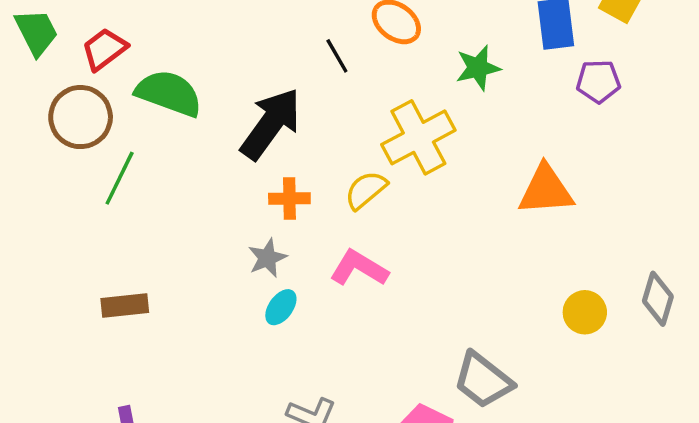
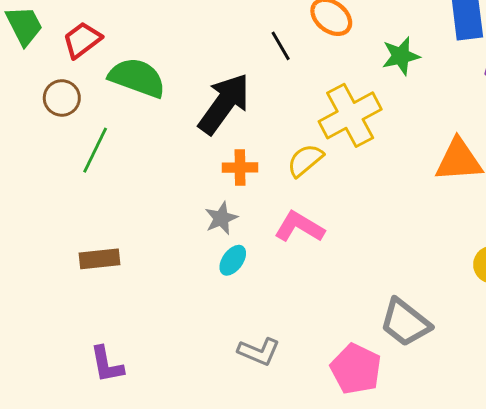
brown circle: (81, 117) -> (62, 98), size x0.7

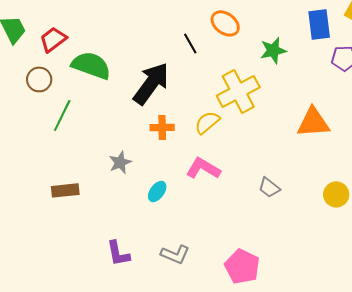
gray star: (221, 218) -> (120, 162), moved
gray trapezoid: (405, 323) -> (269, 187), moved, size x0.6
purple L-shape: (107, 365) -> (118, 253), moved

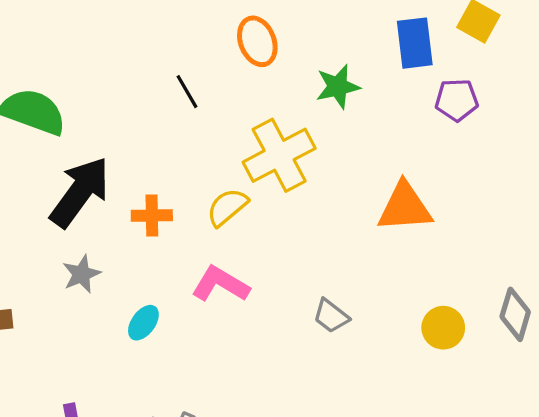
orange ellipse: (225, 23) -> (257, 41), turned 32
black line: (190, 43) -> (187, 92), moved
black arrow: (151, 83) -> (80, 192), moved

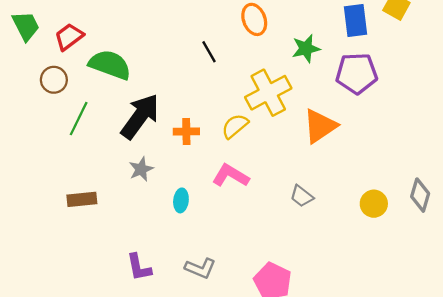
purple pentagon: (457, 100) -> (357, 73), moved, size x1.5
orange triangle: (405, 207) -> (320, 126), moved, turned -30
cyan ellipse: (143, 323) -> (181, 200), turned -30

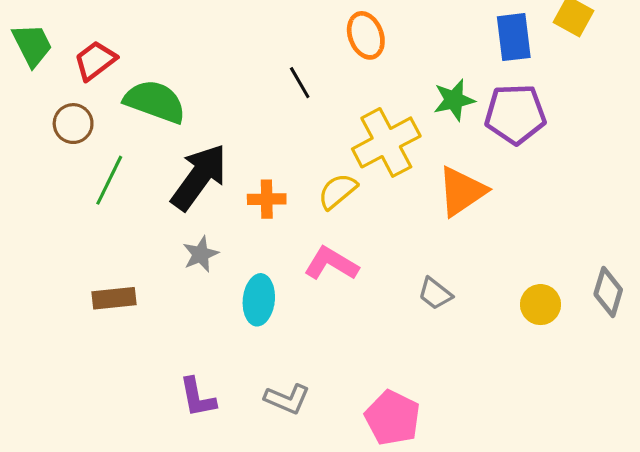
green star: (306, 49) -> (454, 100), moved
cyan ellipse: (181, 200) -> (259, 300), size x1.4

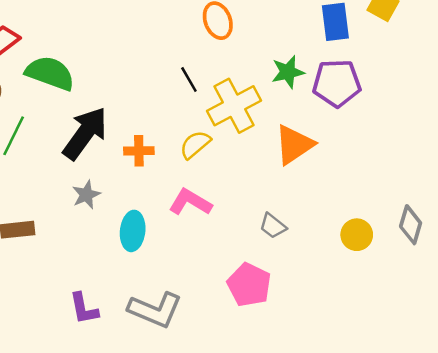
black line: (300, 83) -> (189, 79), moved
gray L-shape: (287, 399) -> (155, 310), size x1.5
pink pentagon: (393, 418) -> (249, 285), moved

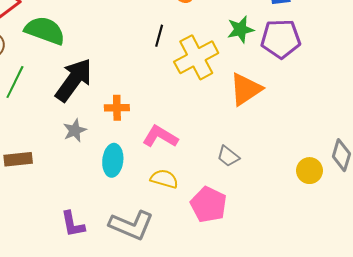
black line: (189, 79) -> (159, 36), turned 45
yellow semicircle: (195, 145) -> (164, 179), moved, turned 56
orange cross: (139, 151) -> (117, 108), moved
yellow circle: (357, 235) -> (309, 171), moved

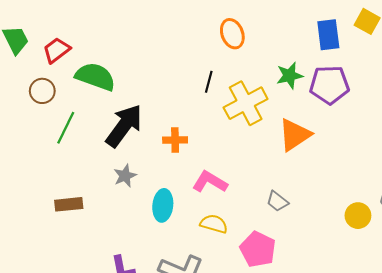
orange cross: (117, 108) -> (175, 140), moved

